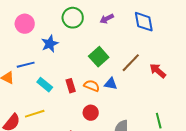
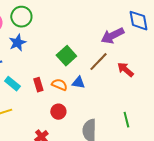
green circle: (73, 18) -> (21, 17), moved
purple arrow: (107, 19) -> (112, 36), moved, size x1.6
blue diamond: (144, 22) -> (138, 21), moved

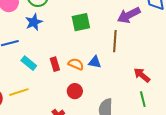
green square: (66, 56) -> (81, 22), moved, turned 30
brown line: (98, 62) -> (115, 41), turned -40
red arrow: (125, 70) -> (142, 75), moved

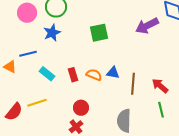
brown line: (115, 41) -> (133, 84), moved
red circle: (75, 91) -> (81, 108), moved

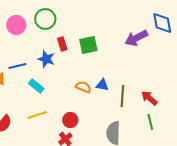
blue star: (52, 33) -> (46, 59), moved, turned -30
red rectangle: (73, 75) -> (62, 44), moved
yellow line: (37, 103) -> (37, 115), moved

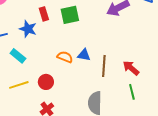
red circle: (70, 120) -> (46, 82), moved

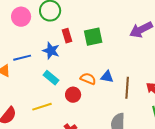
cyan rectangle: (18, 56) -> (51, 78), moved
red circle: (46, 82) -> (73, 95), moved

